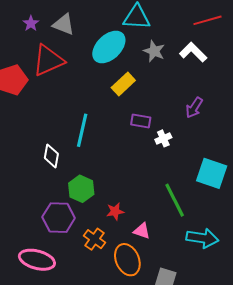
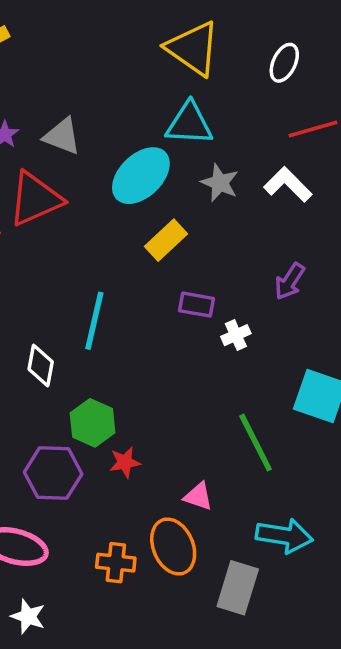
red star: (115, 211) -> (125, 462), moved
cyan arrow: (202, 238) -> (284, 536), moved
orange cross: (95, 239) -> (116, 563), moved, turned -30

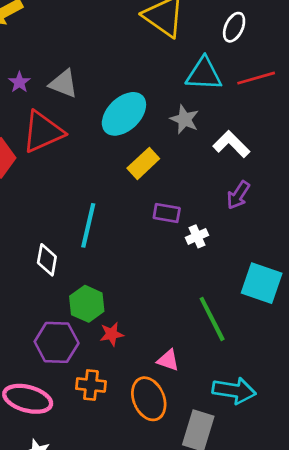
cyan triangle: (189, 124) -> (204, 74), moved
white L-shape: (288, 185) -> (231, 144), moved
orange cross: (116, 563) -> (91, 385), moved

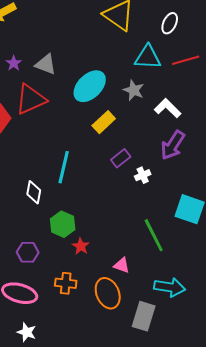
purple arrow: (238, 195) -> (173, 145), size x1.4
purple rectangle: (167, 213) -> (121, 158), turned -48
red star: (112, 334) -> (81, 246), turned -30
purple hexagon: (57, 342) -> (28, 252), moved, size x0.7

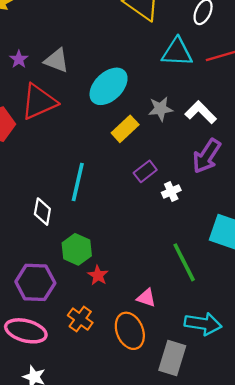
gray star: (134, 90) -> (161, 109), moved, turned -30
purple hexagon: (28, 252) -> (35, 282), size x1.5
orange cross: (66, 283) -> (80, 319), turned 30

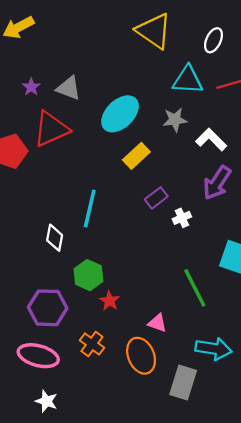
gray star: (161, 109) -> (175, 120), moved

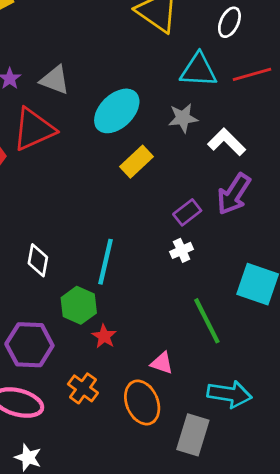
purple rectangle: (156, 198) -> (187, 212), moved
cyan line: (90, 208) -> (106, 262), moved
white cross: (182, 218) -> (182, 250), moved

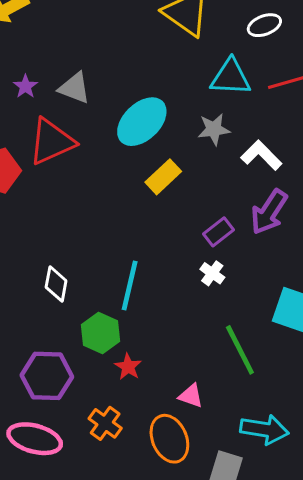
white ellipse: (229, 22) -> (264, 25), turned 44
white cross: (182, 250) -> (212, 273), turned -30

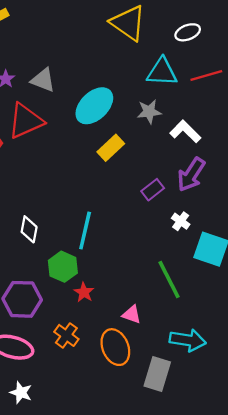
white cross: (212, 273) -> (181, 221), moved

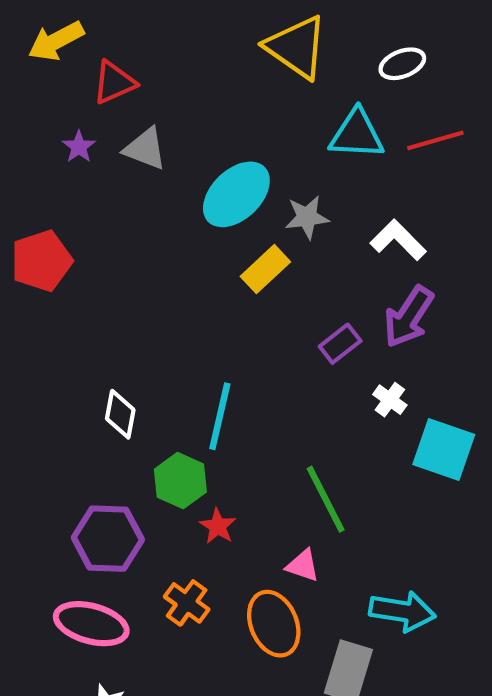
gray star: (149, 112) -> (307, 217), moved
red triangle: (26, 121) -> (114, 82), moved, size x0.7
green line: (169, 279) -> (326, 499), moved

